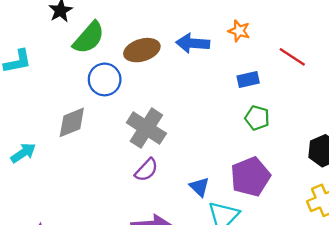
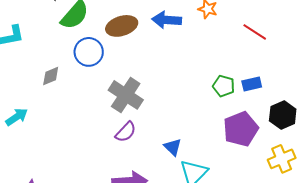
blue rectangle: (248, 79) -> (252, 84), moved
gray diamond: (72, 122) -> (51, 76), moved, size x0.7
purple pentagon: (250, 177) -> (241, 129), moved

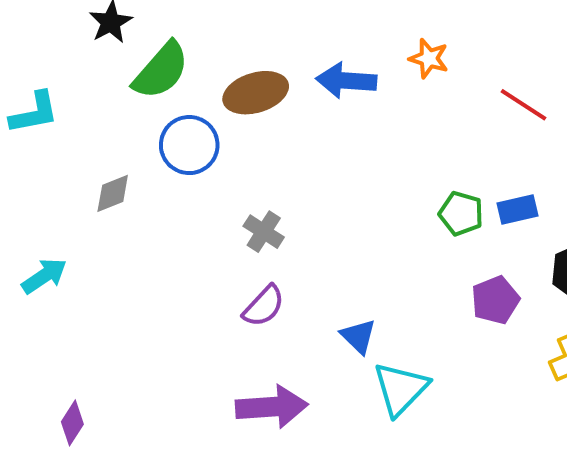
gray cross: (126, 95) -> (264, 232), size x0.6
purple pentagon: (241, 129) -> (495, 300), size x0.7

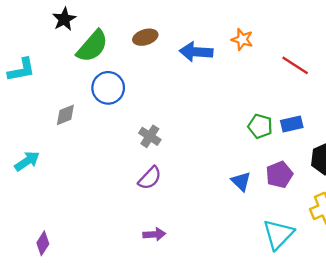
brown ellipse: (256, 93) -> (145, 37), moved, size x0.7
blue triangle: (358, 336) -> (241, 181), moved
cyan triangle: (401, 389) -> (278, 234), moved
purple arrow: (272, 407) -> (154, 234), size x0.6

